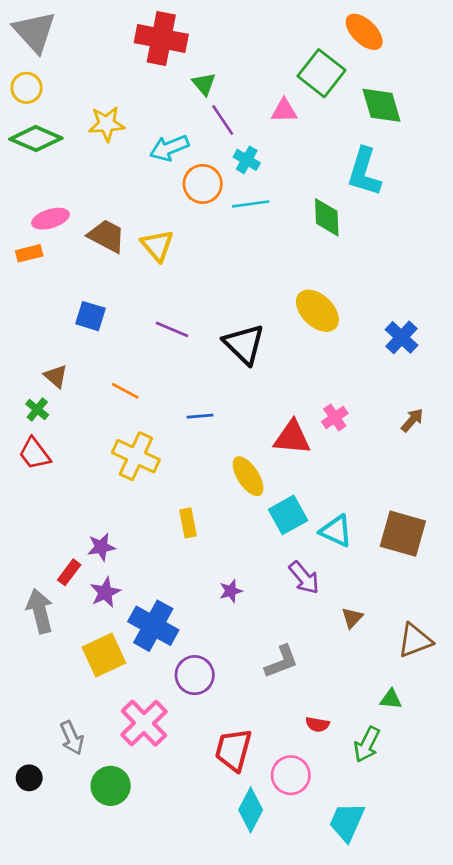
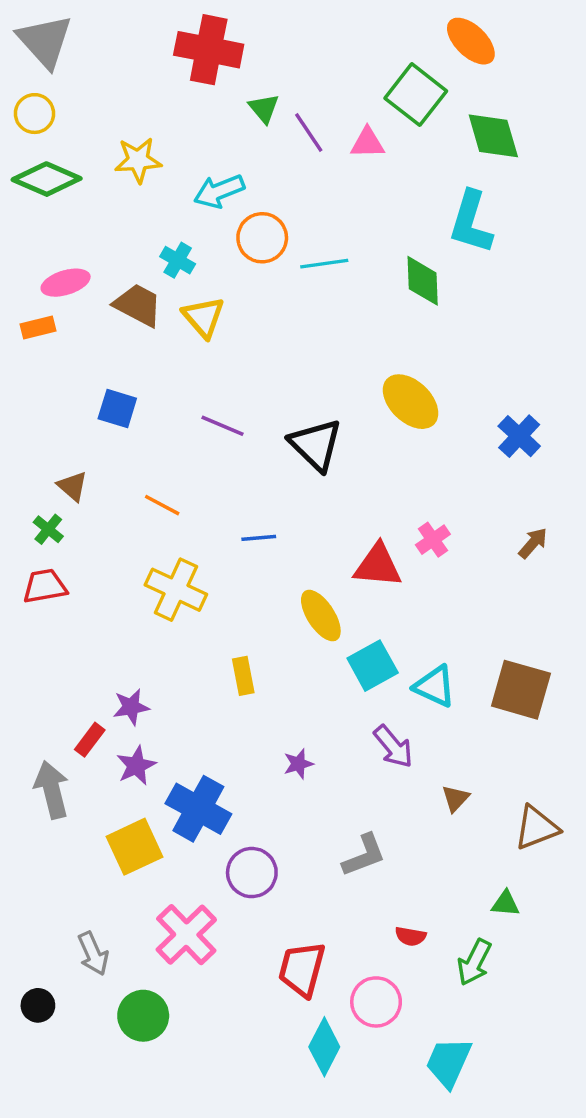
purple line: (223, 120) -> (309, 133), moved
cyan cross: (247, 160) -> (178, 260), moved
red trapezoid: (35, 454) -> (45, 586), turned 117

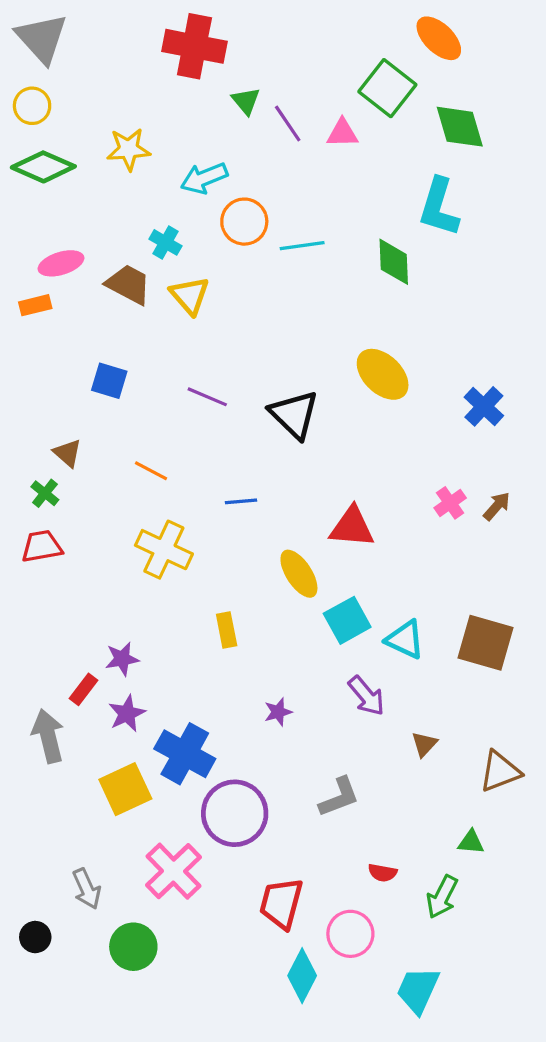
pink cross: (433, 540) -> (450, 503), moved
purple circle: (252, 873) -> (235, 813), size x1.4

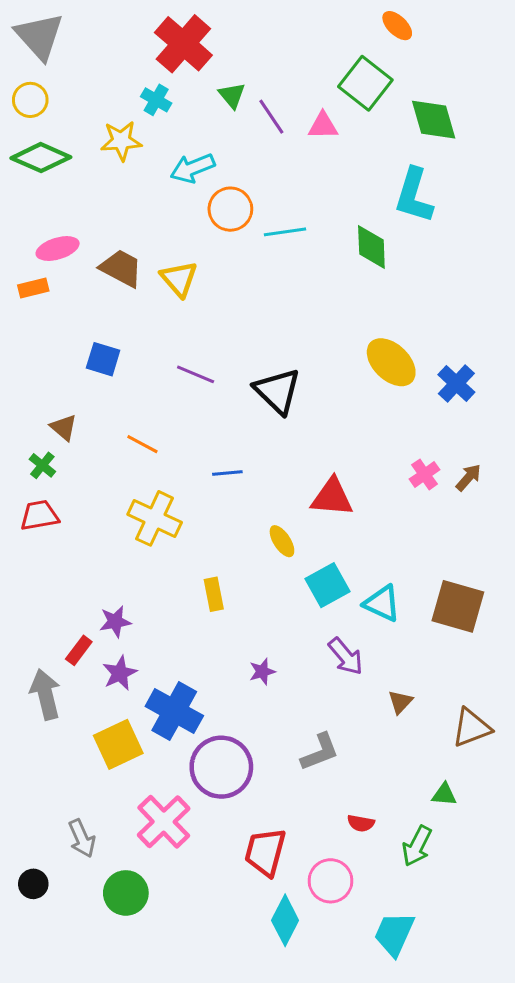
orange ellipse: (439, 38) -> (397, 26), moved, size x0.7
red cross: (194, 46) -> (183, 44), turned 30
cyan cross: (166, 242) -> (156, 100), moved
yellow ellipse: (383, 374) -> (391, 362), moved
yellow ellipse: (299, 574) -> (282, 541), size x0.7

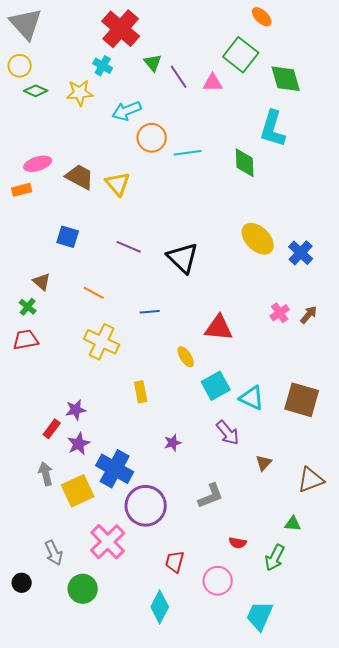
green diamond: (41, 158) -> (36, 91), moved, size x0.6
gray arrow: (45, 694) -> (46, 474), moved, size x0.7
red trapezoid: (265, 852) -> (175, 562), size x0.7
cyan diamond: (285, 920) -> (160, 607), moved

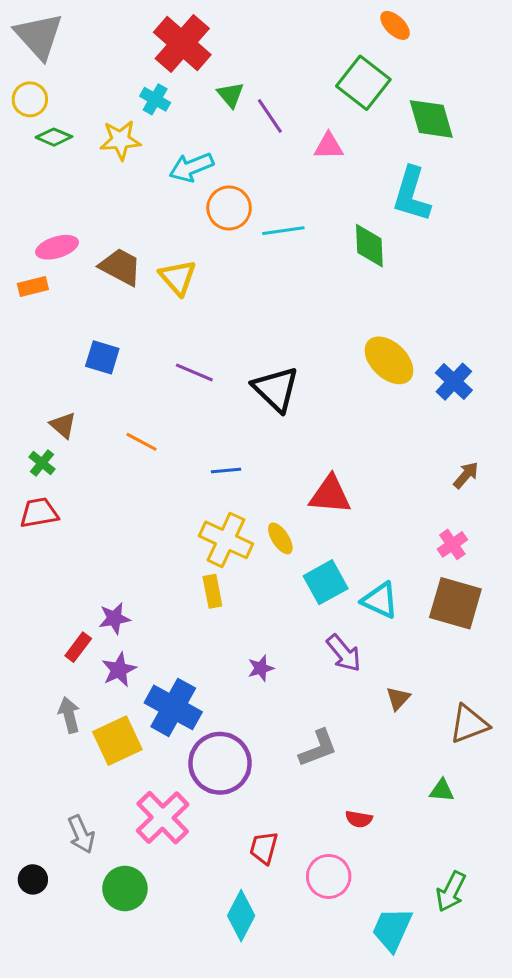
pink triangle: (213, 83) -> (329, 146), moved
pink cross: (280, 313) -> (452, 544), moved
yellow cross: (102, 342) -> (226, 540), moved
green arrow: (275, 558) -> (451, 892), moved

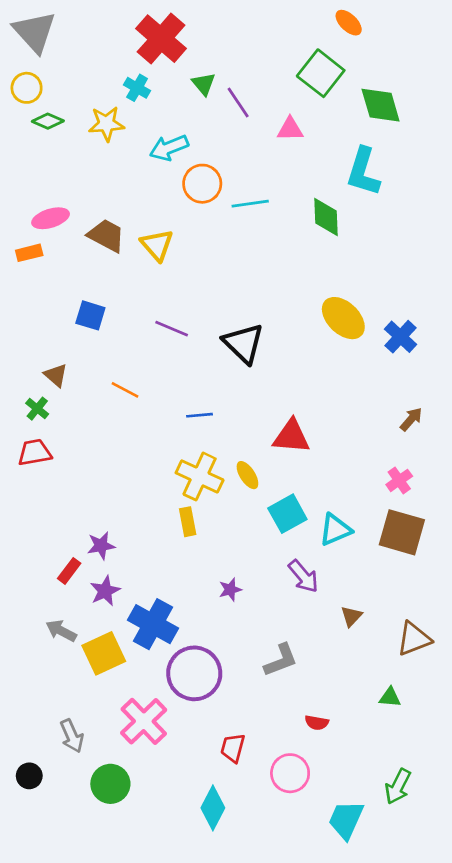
cyan triangle: (380, 600) -> (335, 530), turned -48
gray arrow: (69, 715) -> (61, 631), turned -48

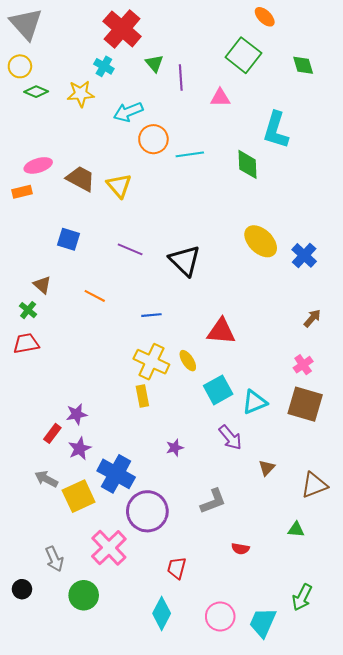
purple line: (238, 102) -> (181, 77), turned 30
green diamond: (381, 105) -> (303, 65), moved, size x0.7
pink circle: (290, 773) -> (220, 616), moved

